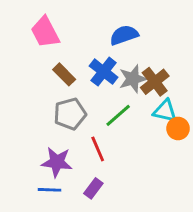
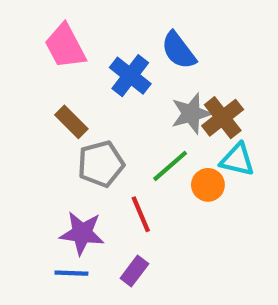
blue semicircle: (124, 35) -> (179, 50), turned -108
blue cross: (104, 72) -> (130, 76), moved
brown rectangle: (64, 74) -> (71, 122), moved
orange circle: (178, 128) -> (208, 185), moved

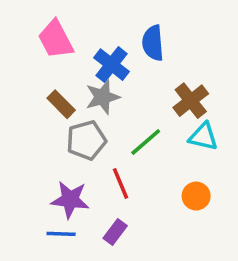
blue semicircle: (179, 50) -> (153, 43), turned 32
gray star: (191, 113) -> (102, 97), moved
orange circle: (208, 185) -> (196, 196), moved

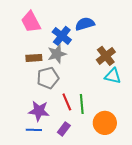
blue semicircle: (153, 43) -> (85, 24), turned 78
brown rectangle: (61, 104) -> (34, 58), turned -49
green line: (146, 142) -> (82, 104), moved, turned -54
orange circle: (196, 196) -> (105, 123), moved, size x1.5

